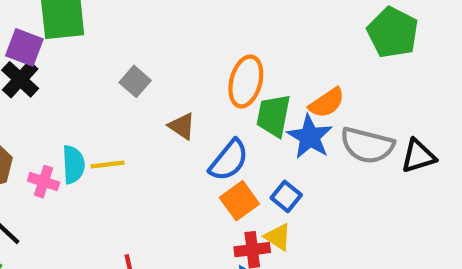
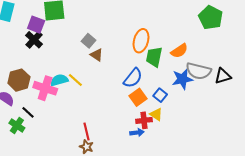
brown triangle: (182, 126) -> (97, 55), moved
blue star: (310, 137) -> (182, 79), moved, turned 30
cyan semicircle: (73, 165) -> (59, 80), turned -102
yellow line: (107, 165) -> (75, 80), turned 49
pink cross: (44, 182) -> (45, 88), size x1.6

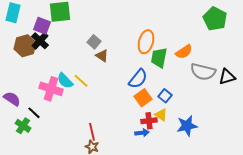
blue star: (182, 79) -> (187, 126), moved
brown hexagon: (19, 80) -> (25, 46), moved
cyan semicircle: (59, 80) -> (65, 81), turned -120

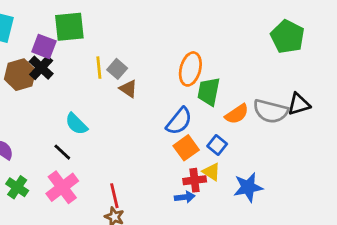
orange semicircle: (184, 52) -> (237, 114), moved
black triangle: (227, 77) -> (299, 104), moved
yellow line: (81, 81) -> (99, 68), moved, turned 42
pink cross: (51, 89) -> (62, 187), moved, turned 35
black line: (34, 113) -> (62, 152), moved

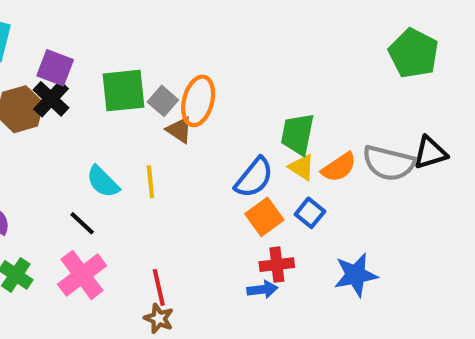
green square: (69, 27) -> (124, 91), moved
yellow line: (99, 68) -> (150, 182), moved
orange ellipse: (190, 69) -> (198, 101), moved
yellow triangle: (211, 172) -> (302, 167), moved

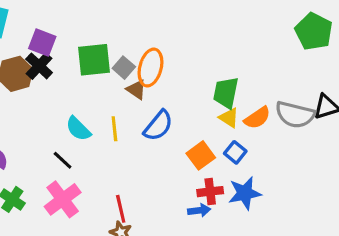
blue semicircle: (254, 178) -> (158, 126), moved
blue star: (356, 275) -> (245, 193), moved

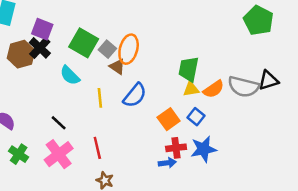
green square: (94, 60) -> (84, 43), turned 36
yellow triangle: (229, 118) -> (191, 89), turned -42
cyan semicircle: (78, 129) -> (70, 75), moved
red line: (121, 209) -> (97, 148), moved

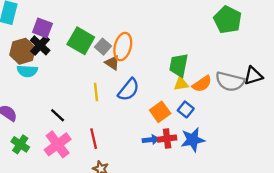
green pentagon: (259, 20) -> (228, 20), moved
cyan semicircle: (70, 75) -> (27, 71), moved, turned -42
blue arrow: (167, 163) -> (151, 140), moved

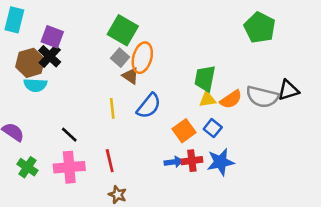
green square: (81, 41) -> (123, 30), moved
pink cross: (58, 144) -> (69, 167), turned 32

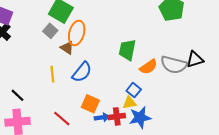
gray square: (120, 58) -> (50, 31), moved
yellow triangle: (207, 99) -> (129, 103), moved
orange square: (184, 131) -> (90, 104), moved, turned -30
red line: (110, 161) -> (62, 119), moved, turned -36

